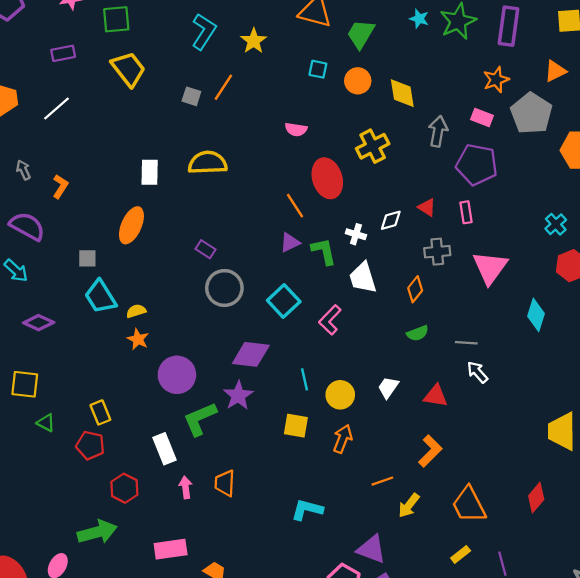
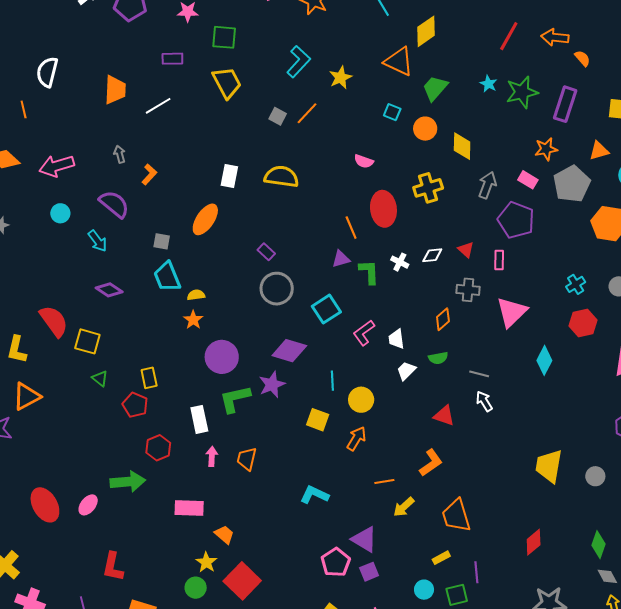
white trapezoid: (363, 278) -> (396, 339), moved, size x0.7
white trapezoid: (388, 387) -> (406, 371), moved
red diamond: (536, 498) -> (534, 542), moved

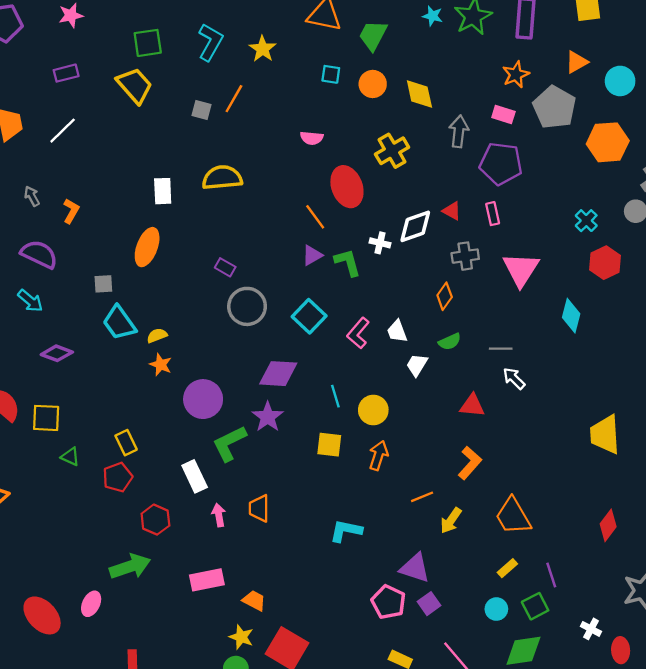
green square: (224, 37) -> (148, 43), moved
white diamond: (432, 255) -> (415, 226), size x1.5
red pentagon: (135, 405) -> (118, 477), turned -30

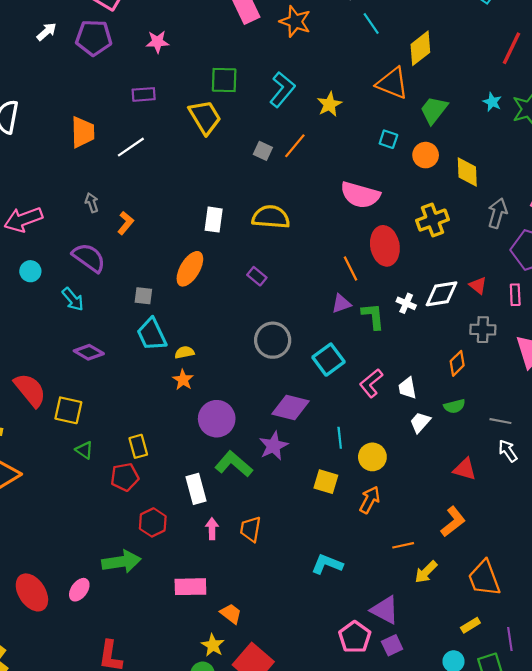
pink semicircle: (312, 138) -> (360, 195), size x1.8
purple rectangle: (225, 267) -> (257, 276), moved
green L-shape: (229, 443) -> (234, 464), turned 57

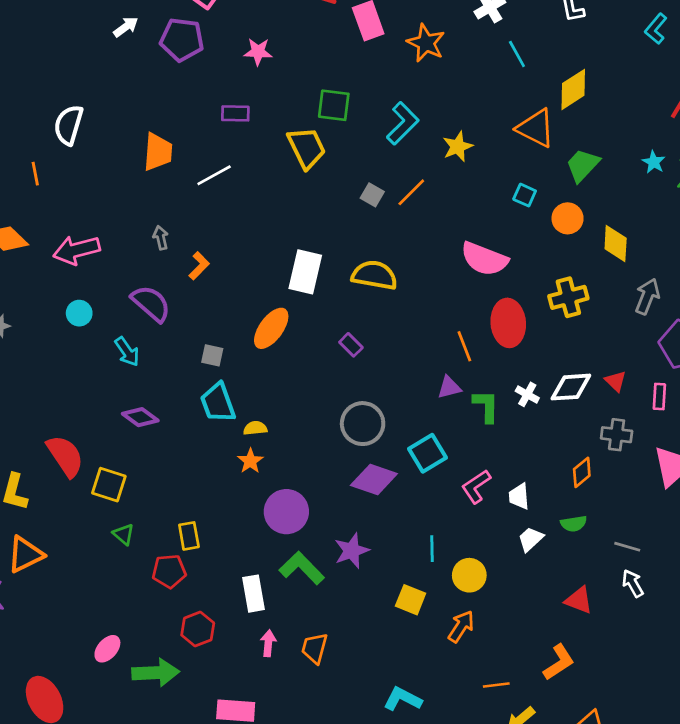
white rectangle: (214, 220) -> (305, 272), size x1.4
purple diamond: (291, 408) -> (374, 480), moved
pink ellipse: (79, 590) -> (107, 649), moved

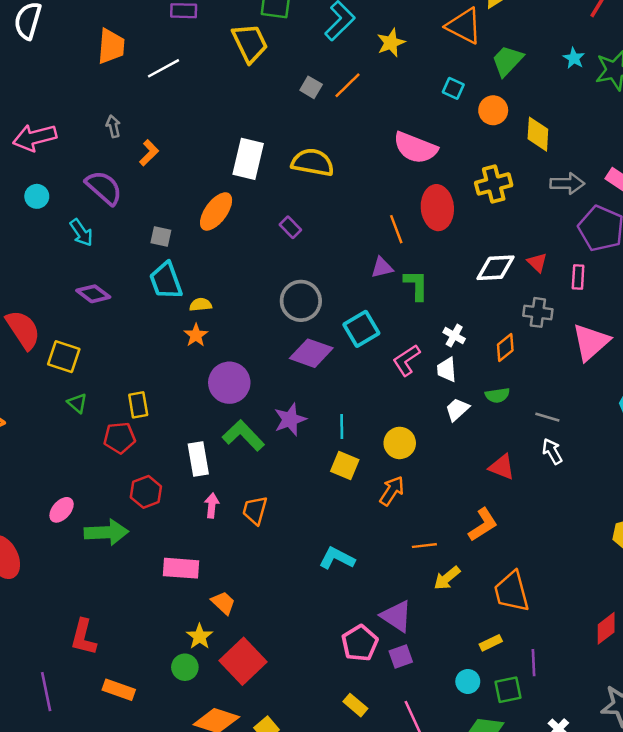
gray arrow: (647, 296) -> (567, 183), turned 68
white cross: (527, 394) -> (454, 336), moved
cyan line: (432, 549) -> (342, 426), moved

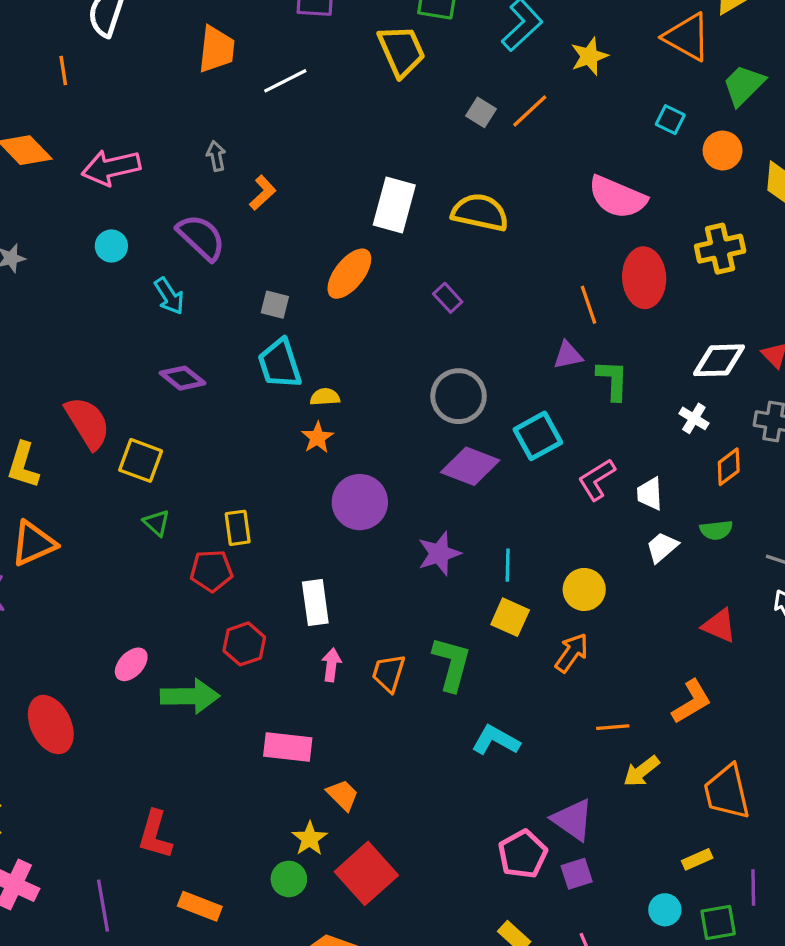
white cross: (454, 336) -> (694, 418), moved
green L-shape: (243, 435) -> (452, 664), moved, turned 57

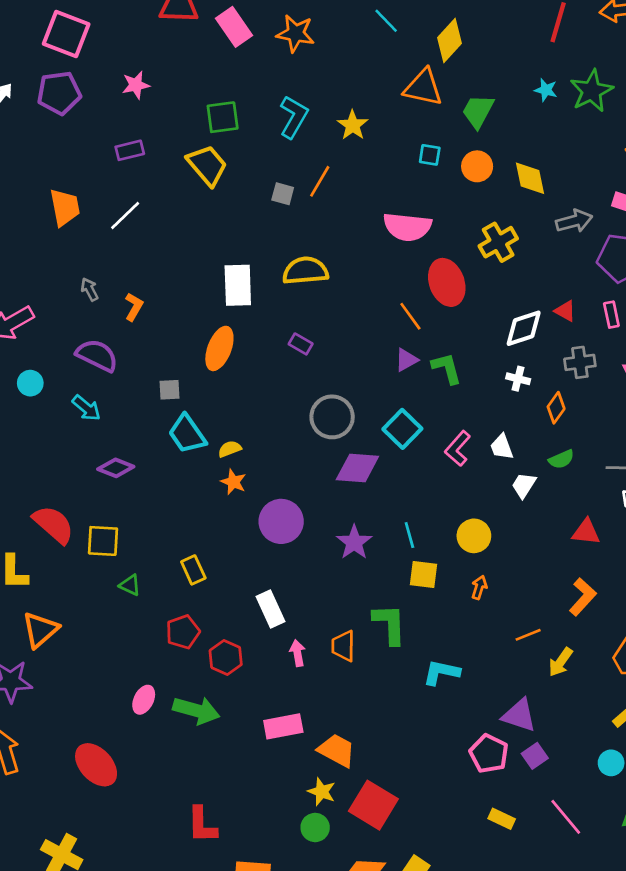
red pentagon: (211, 571) -> (183, 632), moved
orange arrow: (572, 653) -> (479, 587), size x0.7
green arrow: (190, 696) -> (196, 710), turned 33
orange trapezoid: (343, 795) -> (337, 750), size x1.4

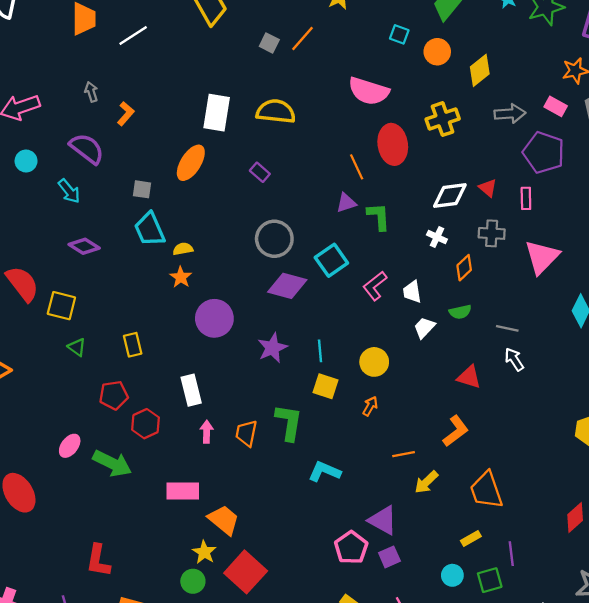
yellow diamond: (530, 178) -> (480, 70), turned 52

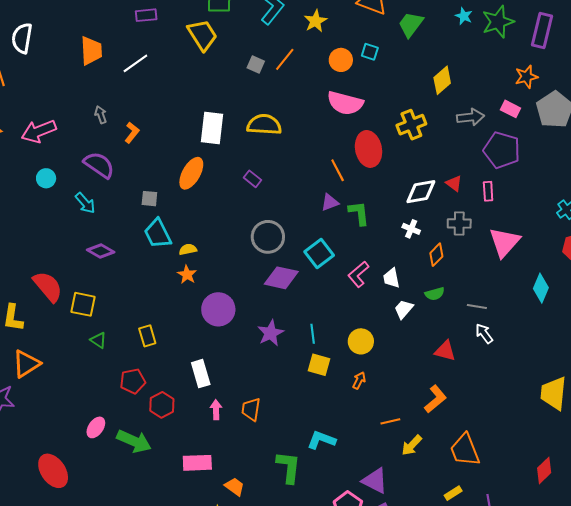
orange circle: (437, 52) -> (341, 60), moved
green L-shape: (289, 422) -> (289, 467), moved
orange trapezoid: (224, 520) -> (235, 487), size x0.7

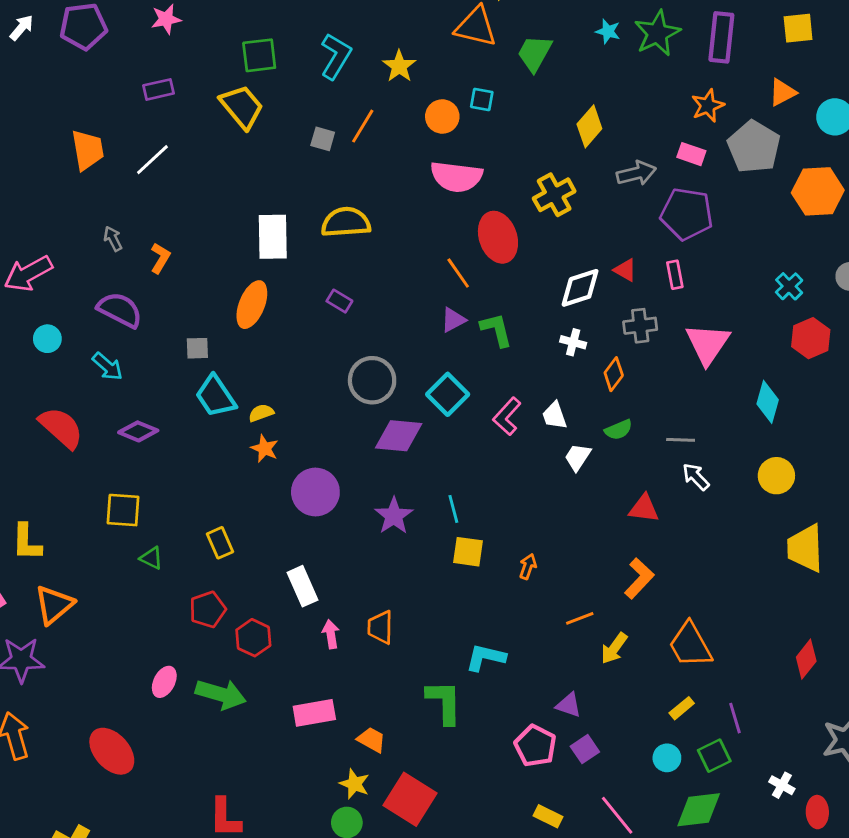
red semicircle: (48, 286) -> (61, 428), moved
yellow circle: (361, 341) -> (776, 476), moved
purple triangle: (375, 481) -> (569, 705), size x0.7

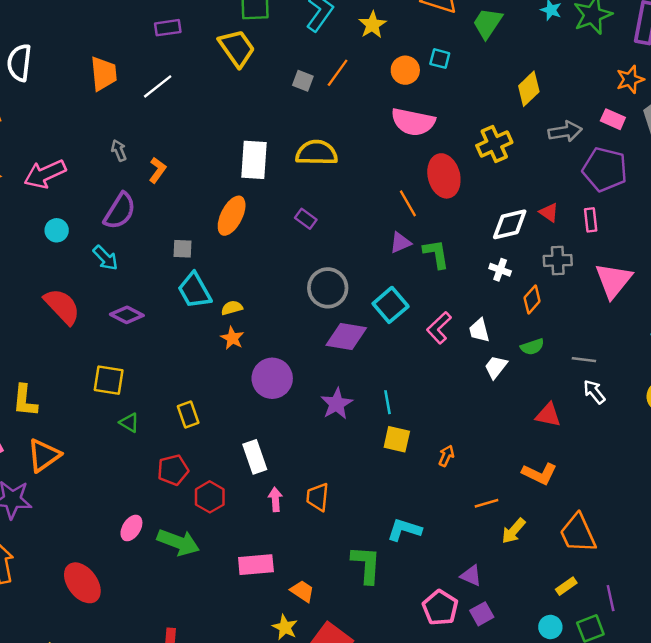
purple semicircle: (120, 310) -> (120, 211), turned 90
orange L-shape: (639, 578) -> (539, 474), turned 68

